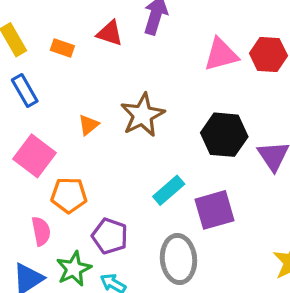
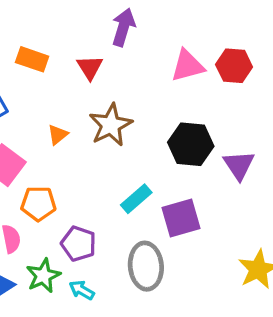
red triangle: (110, 33) -> (90, 67), moved, turned 40
orange rectangle: (62, 48) -> (32, 59), size x1.4

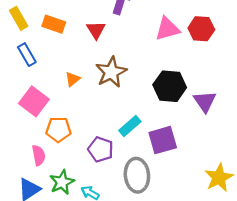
purple pentagon: (79, 244) -> (101, 149), moved

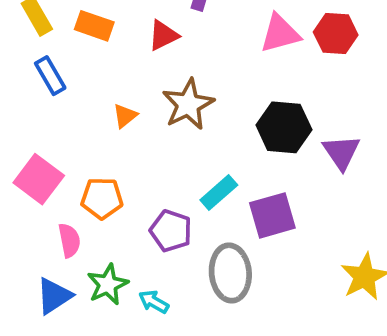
red triangle: (96, 30) -> (163, 35), turned 36
pink square: (34, 101) -> (39, 179), moved

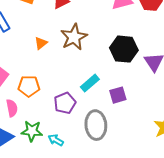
purple square: (272, 215) -> (118, 95), size x0.7
purple pentagon: (171, 231) -> (65, 103), turned 30
green star: (108, 284) -> (32, 131), turned 30

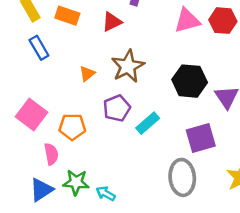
purple square: (118, 95) -> (201, 138), moved, size x1.4
purple pentagon: (65, 103) -> (117, 108), moved
gray ellipse: (96, 125) -> (182, 177), moved

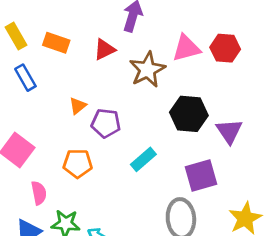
brown star: (128, 66) -> (147, 70), moved
purple pentagon: (117, 108) -> (106, 123), moved, turned 30
orange pentagon: (72, 127) -> (78, 163), moved

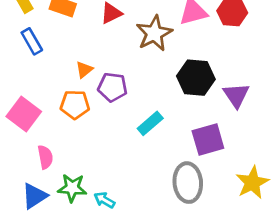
orange pentagon: (78, 163) -> (75, 105), moved

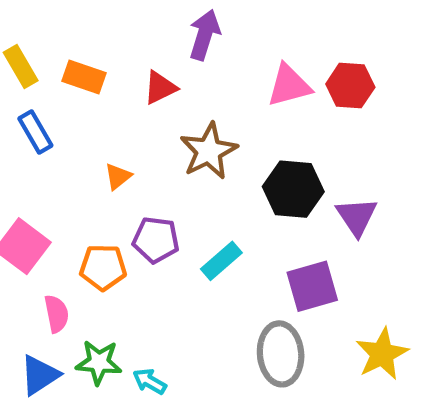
brown star: (154, 33) -> (209, 151), moved
purple pentagon: (112, 87) -> (156, 240), moved
orange pentagon: (75, 105) -> (103, 267), moved

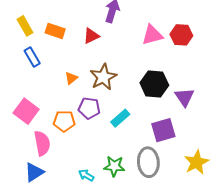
brown star: (209, 151) -> (103, 77), moved
pink semicircle: (57, 314) -> (42, 143), size x1.4
green star: (99, 362) -> (114, 166), moved

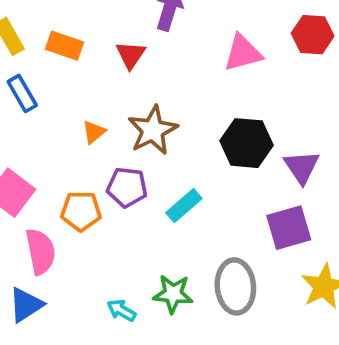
red hexagon: (181, 35) -> (313, 35), moved
red triangle: (91, 36) -> (131, 55), turned -30
purple square: (163, 130) -> (289, 228), moved

